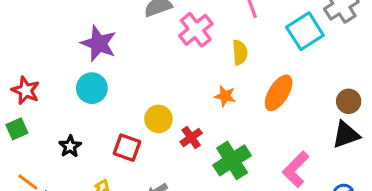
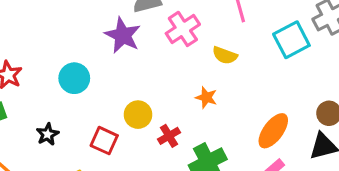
purple star: (99, 43) -> (123, 35), moved
yellow semicircle: (240, 52) -> (225, 55), turned 110
orange ellipse: (279, 93) -> (273, 131), moved

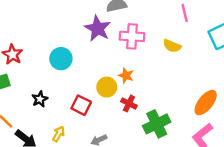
pink cross: (183, 29) -> (132, 36), moved, turned 35
orange star: (206, 97) -> (126, 76), moved
red cross: (169, 136) -> (129, 104), turned -35

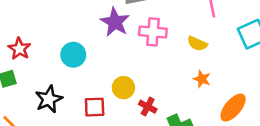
orange star: (126, 76) -> (202, 79), moved
black star: (40, 99) -> (49, 99), size x1.5
red square: (81, 105) -> (95, 107), turned -30

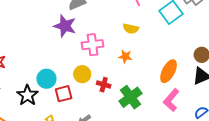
pink cross: (153, 32) -> (93, 45), moved
cyan circle: (73, 55) -> (46, 79), moved
orange star: (202, 79) -> (125, 57), moved

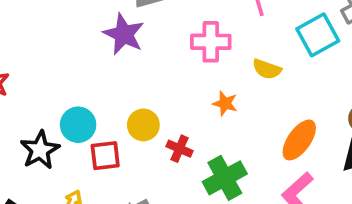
yellow semicircle: (131, 29) -> (267, 69), moved
pink cross: (93, 45) -> (211, 42), moved

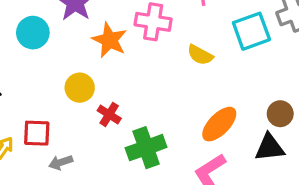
orange star: (225, 103) -> (109, 40), moved, size x1.5
cyan circle: (78, 125) -> (33, 33), moved
red square: (105, 156) -> (37, 133), moved

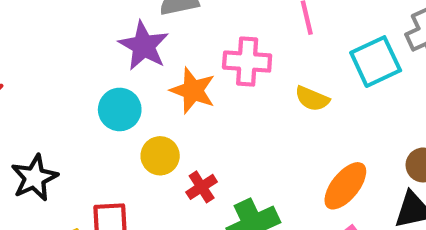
cyan circle: (33, 33) -> (120, 109), moved
red cross: (109, 114) -> (202, 187), turned 30

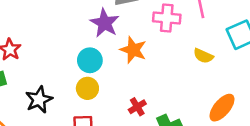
pink cross: (247, 62) -> (167, 18), moved
yellow circle: (160, 156) -> (87, 88), moved

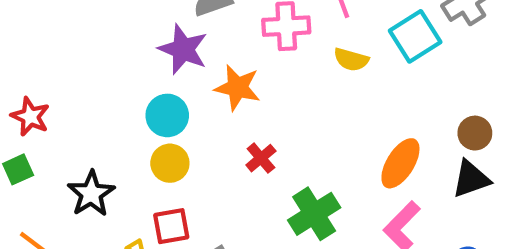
yellow semicircle: (203, 56) -> (351, 60), moved
red cross: (137, 107) -> (261, 158), moved

